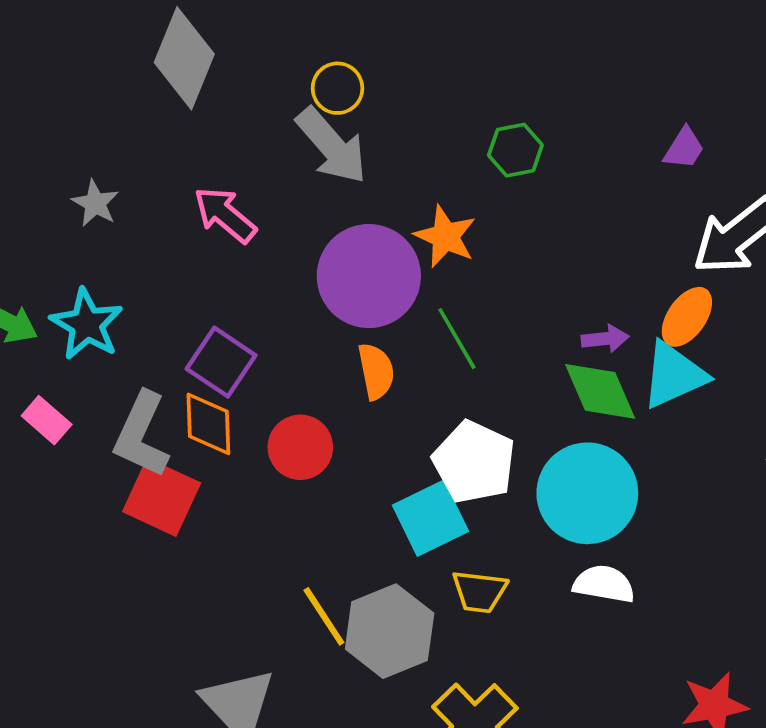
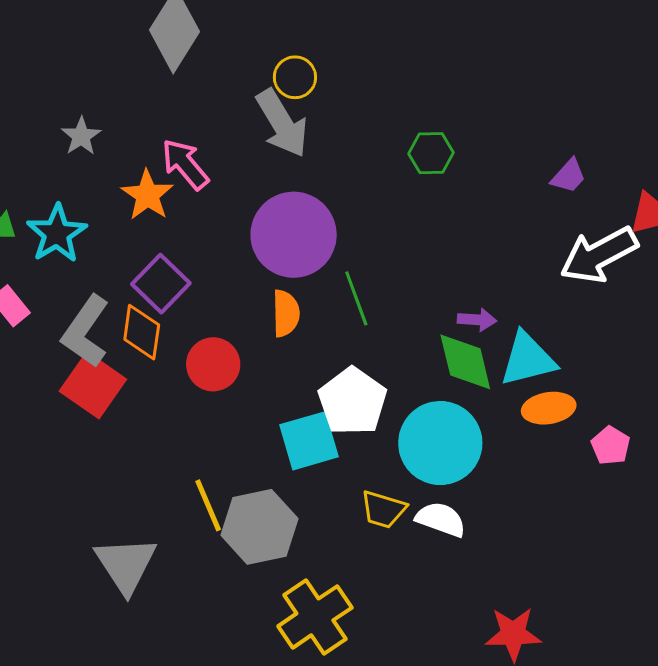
orange star: (445, 236) -> (147, 195), moved
orange ellipse: (687, 317) -> (549, 408), moved, turned 36
yellow trapezoid: (480, 592) -> (383, 509), moved

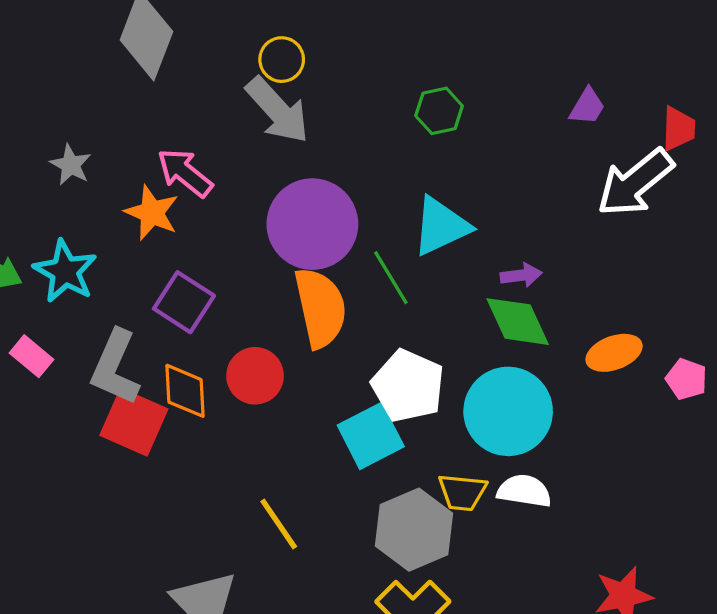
orange semicircle: (286, 313) -> (320, 308), size x1.6
orange diamond: (142, 332) -> (185, 391), moved
cyan triangle: (528, 359) -> (441, 226), moved
gray hexagon: (259, 527) -> (414, 530), moved

